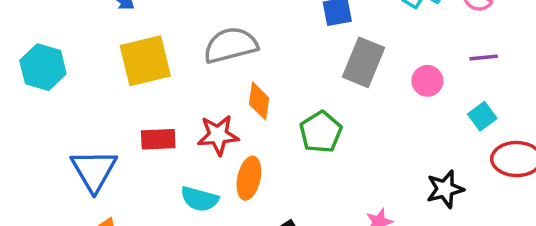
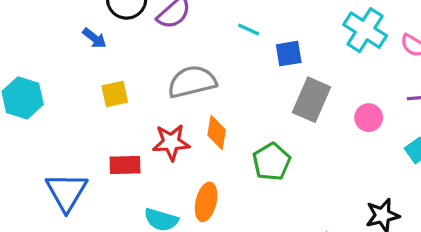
yellow square: (145, 61) -> (115, 94), size x0.6
red star: (218, 135) -> (171, 142), moved

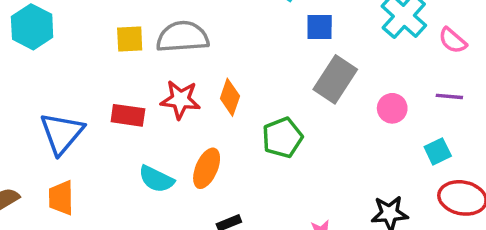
gray semicircle: (192, 82) -> (183, 37), moved

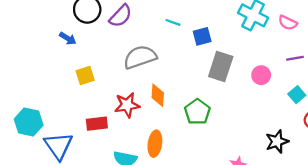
cyan hexagon: (32, 27) -> (29, 122), moved
gray semicircle: (183, 37) -> (140, 57), moved

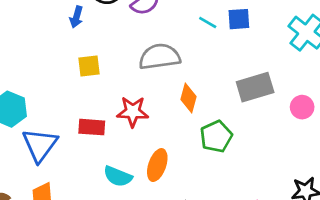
blue square: (202, 36) -> (239, 19), moved
blue arrow: (68, 38) -> (76, 17), turned 63
gray rectangle: (221, 67) -> (255, 87), turned 44
orange diamond: (158, 95) -> (188, 98), moved

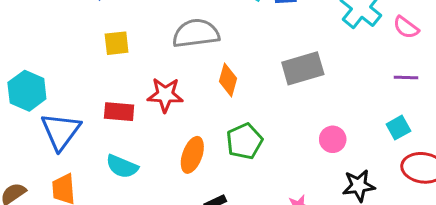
pink circle: (302, 107) -> (333, 139), moved
green pentagon: (216, 136) -> (244, 141), moved
cyan semicircle: (118, 176) -> (122, 166), moved

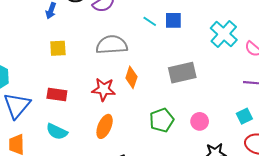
red star: (165, 95) -> (104, 89), moved
green pentagon: (244, 141) -> (162, 120), moved

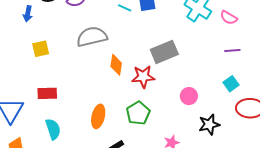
red star: (104, 89) -> (143, 77), moved
green pentagon: (162, 120) -> (138, 113), moved
cyan semicircle: (57, 132) -> (53, 129), turned -125

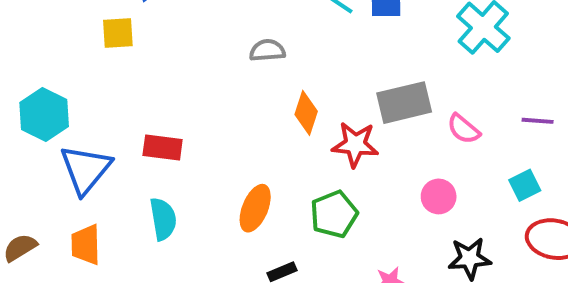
pink semicircle: (229, 18) -> (464, 129), moved
gray semicircle: (92, 37) -> (267, 50), size x0.6
yellow square: (41, 49) -> (118, 33), moved

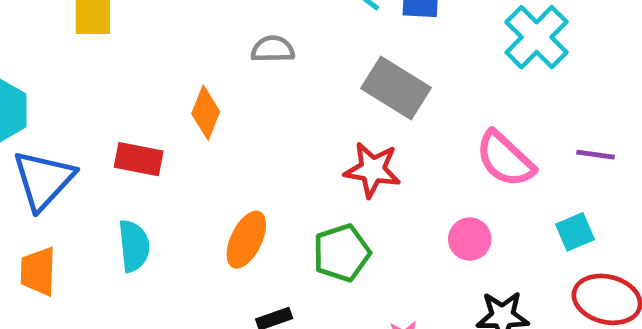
gray rectangle: (404, 103) -> (396, 88), moved, turned 42
orange diamond: (306, 113) -> (206, 113), moved
pink semicircle: (464, 129) -> (505, 159), size x1.5

